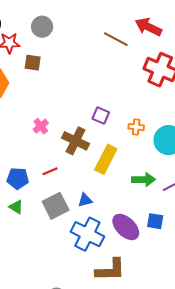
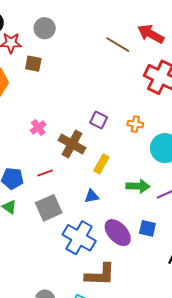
orange cross: (136, 127) -> (135, 124), moved
yellow rectangle: (106, 159) -> (101, 164), size x0.7
blue triangle: (85, 200) -> (92, 196), moved

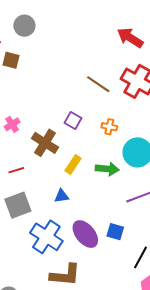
brown line: (118, 45) -> (98, 84), moved
green arrow: (138, 186) -> (107, 169), moved

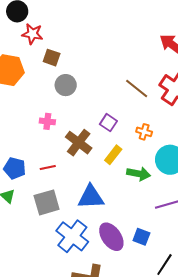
gray circle: (24, 26) -> (66, 85), moved
pink cross: (12, 124) -> (47, 121), turned 35
yellow rectangle: (73, 165) -> (113, 155), moved
blue triangle: (62, 196) -> (91, 197), size x1.8

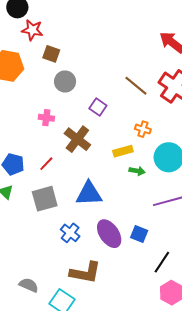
purple square: (108, 123) -> (98, 107), moved
yellow rectangle: (113, 155) -> (123, 151), moved, turned 36
red line: (48, 167) -> (46, 164), turned -35
green arrow: (139, 174) -> (137, 171), size x0.7
blue cross: (72, 236) -> (70, 233), size x0.6

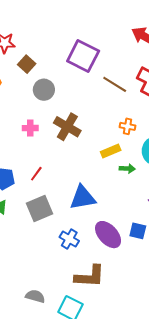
brown square: (51, 54) -> (27, 64), turned 30
purple square: (98, 107) -> (83, 56), moved, size x1.8
brown cross: (77, 139) -> (67, 127), moved

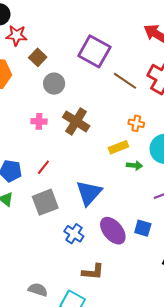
blue triangle: (83, 198) -> (89, 193), turned -40
brown L-shape: (90, 276) -> (93, 272), size x0.7

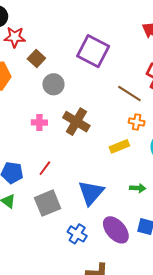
brown line: (125, 81) -> (129, 93), moved
green arrow: (134, 165) -> (138, 188), moved

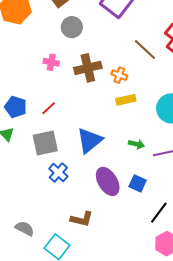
brown cross: (76, 122) -> (88, 68), turned 36
orange cross: (137, 122) -> (119, 75), moved
blue cross: (77, 234) -> (58, 172), moved

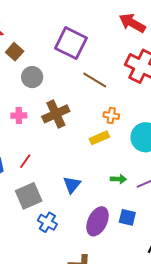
brown line: (145, 49) -> (95, 80), moved
orange cross: (119, 75) -> (111, 116), moved
blue triangle: (90, 140) -> (72, 185), size x0.7
purple ellipse: (108, 181) -> (98, 221), turned 68

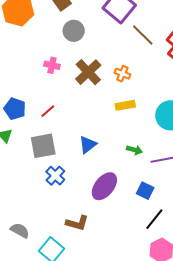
brown line: (95, 80) -> (143, 35), moved
brown cross: (56, 114) -> (88, 72), turned -32
orange cross: (111, 116) -> (122, 74), moved
blue square: (127, 217) -> (145, 191), moved

